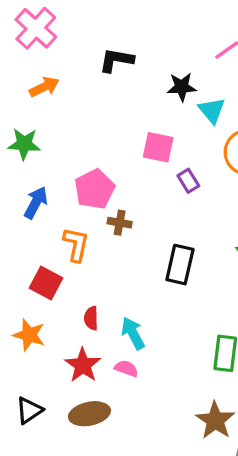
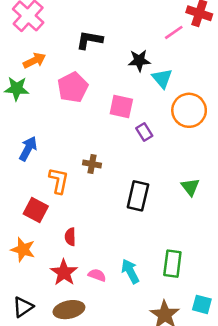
green star: (24, 144) -> (17, 89), moved
pink pentagon: (94, 189) -> (73, 87), moved
cyan arrow: (133, 333) -> (130, 271), moved

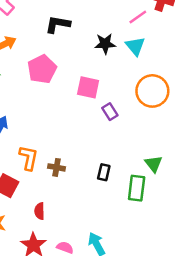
cyan triangle: (162, 78) -> (135, 46), moved
brown cross: (92, 164) -> (57, 167), moved
black rectangle: (138, 196) -> (104, 172), size x0.6
green rectangle: (172, 264) -> (137, 188), moved

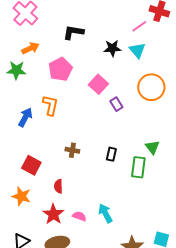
pink square: (88, 87) -> (98, 84), turned 30
orange L-shape: (29, 158) -> (50, 105), moved

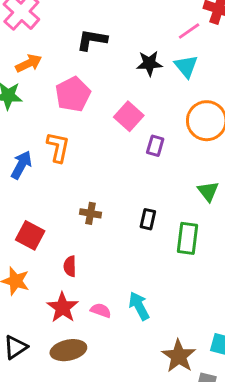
purple rectangle: (116, 104) -> (155, 146), turned 48
green triangle: (152, 147) -> (208, 191), moved

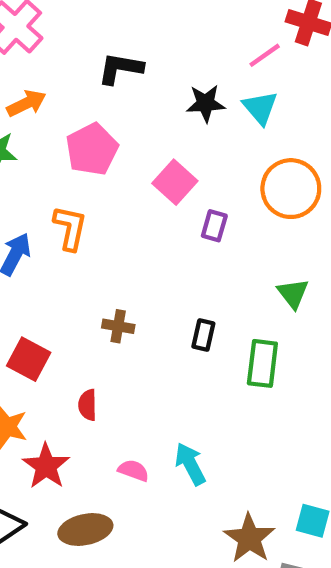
red star: (63, 307) -> (46, 466), moved

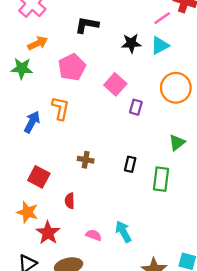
cyan triangle: (260, 108) -> (160, 46), turned 42
green triangle: (293, 293) -> (177, 143), turned 30

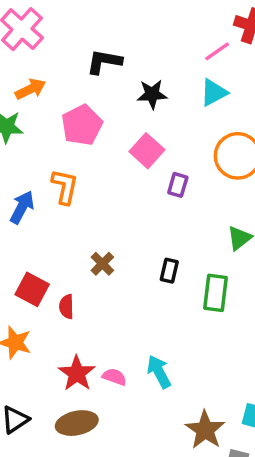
black star: (131, 43) -> (152, 94), moved
brown cross: (86, 160) -> (102, 264), turned 35
red semicircle: (70, 201) -> (66, 307), moved
red star: (48, 233) -> (77, 373), moved

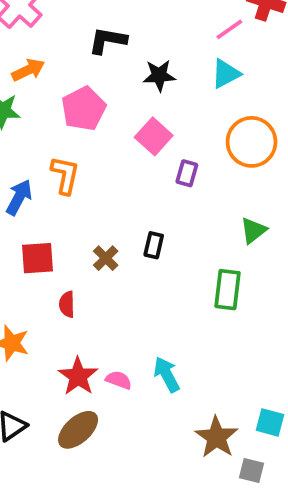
black rectangle: (169, 271) -> (154, 245), moved
red square: (32, 289) -> (37, 258), moved, turned -32
brown ellipse: (77, 423) -> (78, 430), turned -30

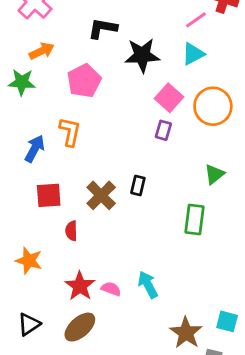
black star: (159, 75) -> (142, 55), size x1.4
pink square: (154, 136) -> (169, 98), moved
brown cross: (106, 258) -> (101, 195), size x1.5

